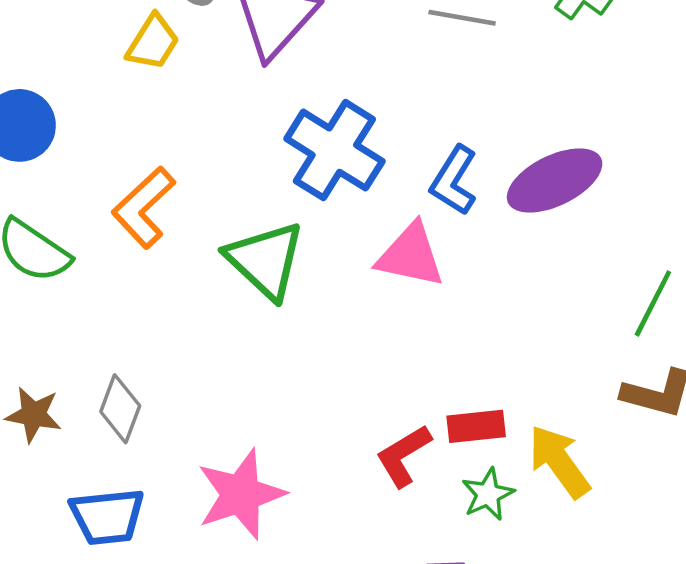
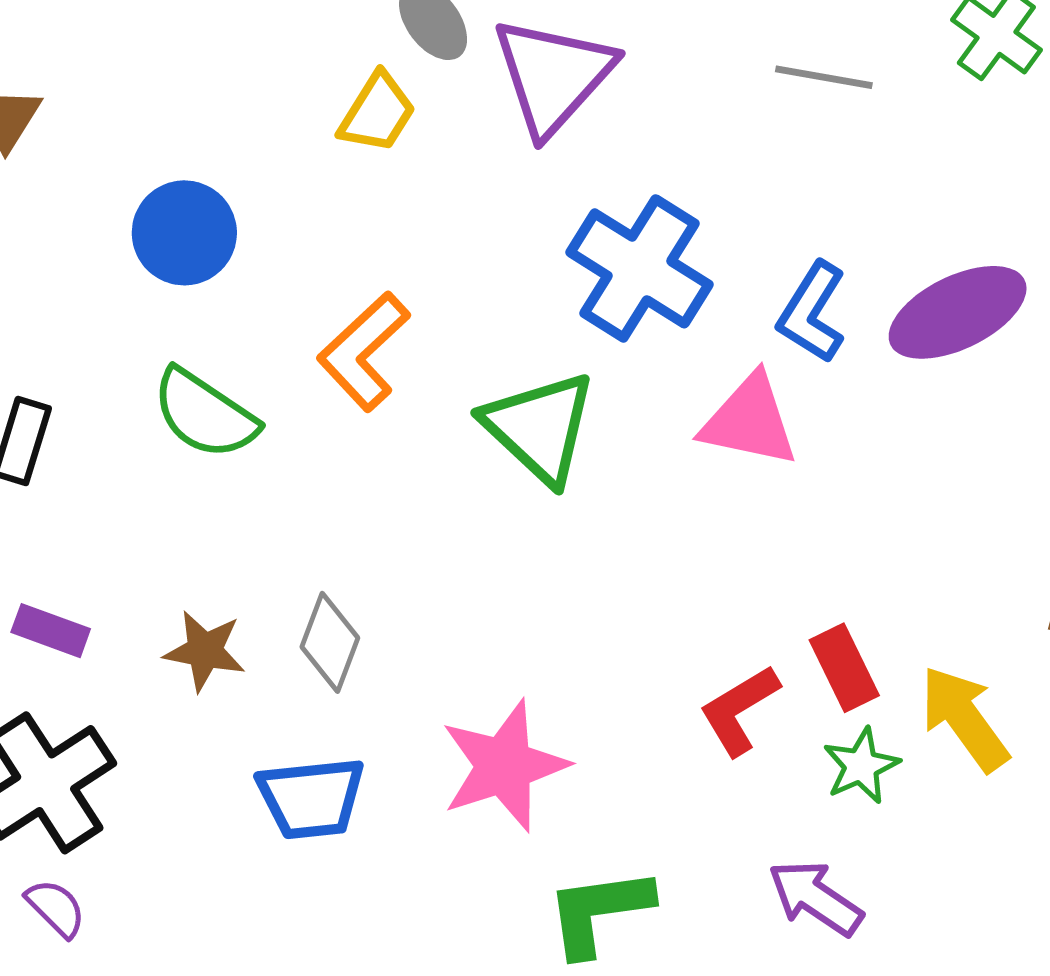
red rectangle: (476, 426) -> (844, 668), turned 70

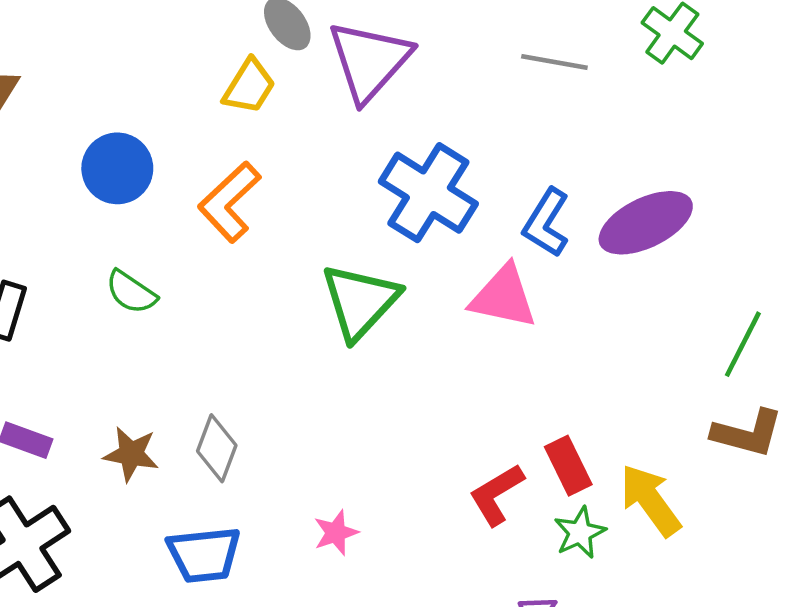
orange L-shape: (364, 351) -> (229, 202), moved
green semicircle: (205, 414) -> (131, 292), size x0.7
green triangle: (540, 427) -> (360, 301), turned 30
pink star: (504, 766) -> (336, 533), size x0.5

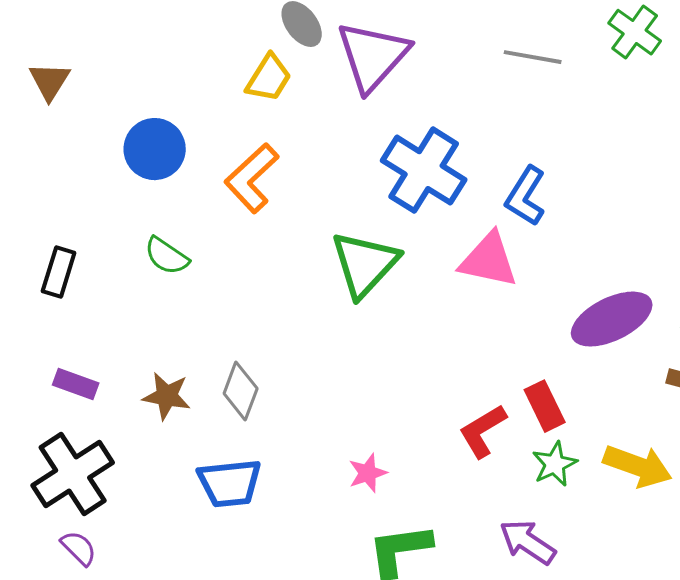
purple ellipse: (646, 223) -> (612, 319), moved
yellow arrow: (650, 500) -> (638, 466), moved, turned 146
pink star: (336, 533) -> (368, 473), moved

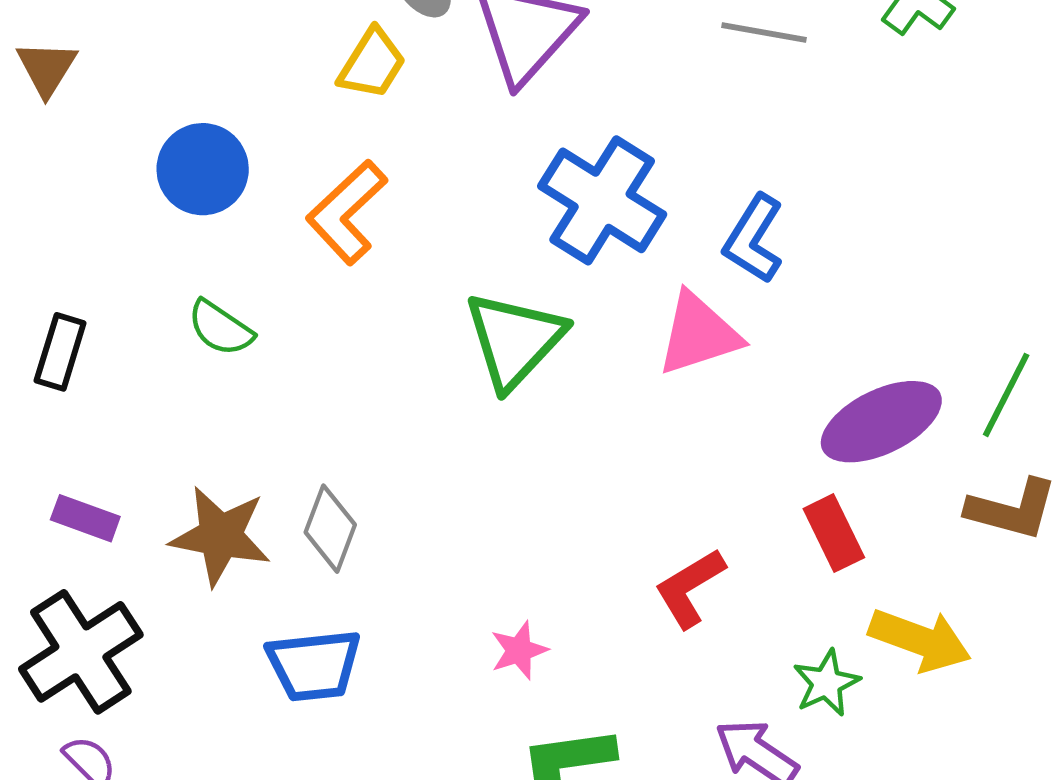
pink triangle: (489, 260) -> (699, 334), turned -30
brown star: (167, 396) -> (220, 536), size x1.4
red rectangle: (545, 406) -> (834, 533), moved
green star: (555, 464) -> (826, 683), moved

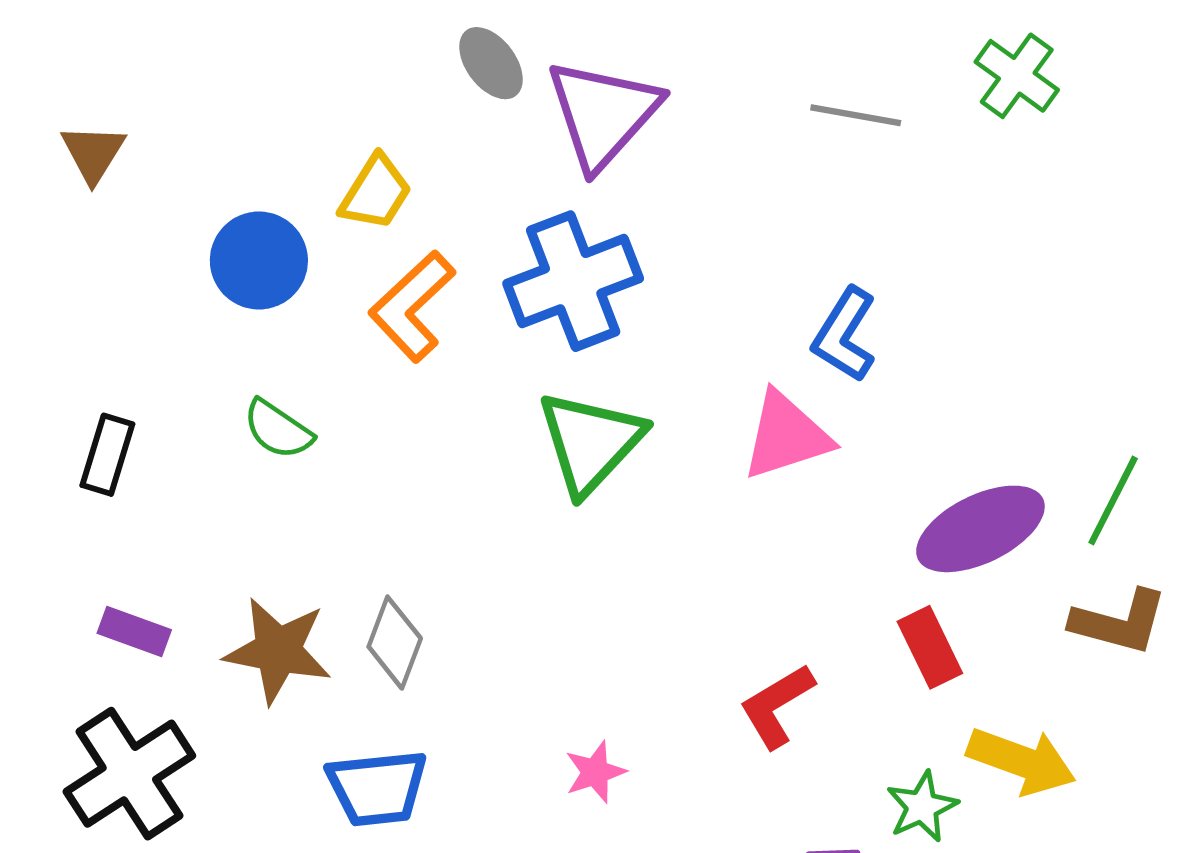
yellow trapezoid: (372, 64) -> (376, 193), moved
blue cross: (602, 200) -> (573, 281), moved, turned 37

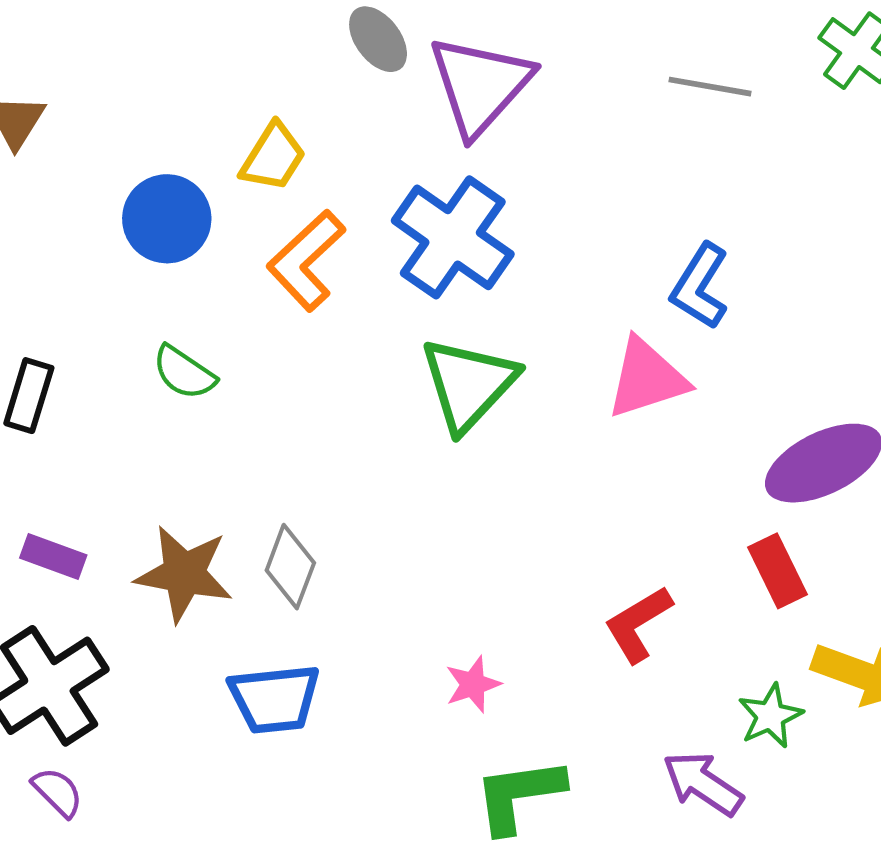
blue cross: (573, 281) -> (453, 237), turned -34

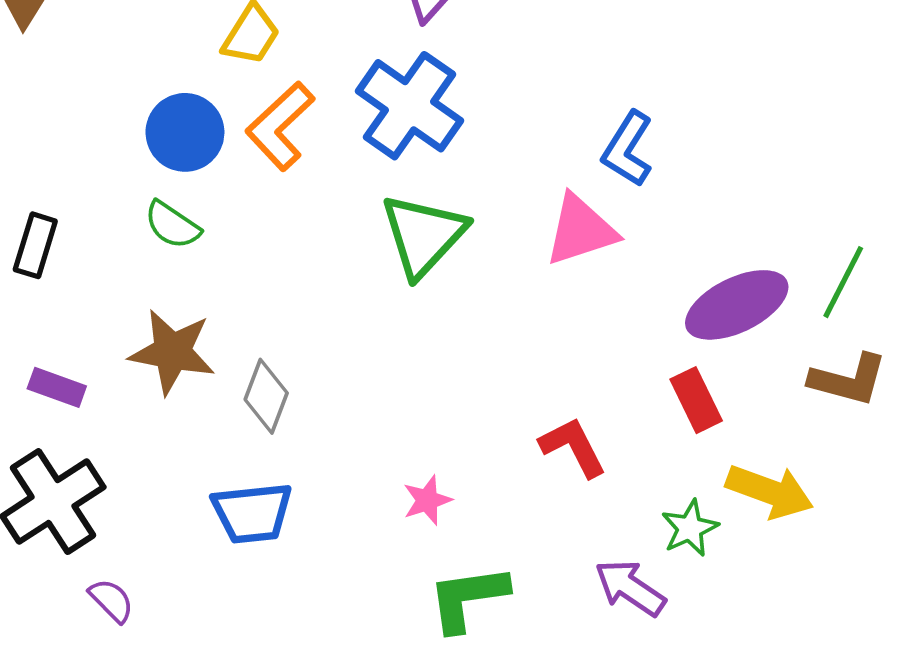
blue circle: (167, 219) -> (185, 132), moved
brown star: (184, 574) -> (172, 352), moved
red L-shape: (638, 624) -> (573, 447), turned 94
purple semicircle: (58, 792) -> (111, 600), moved

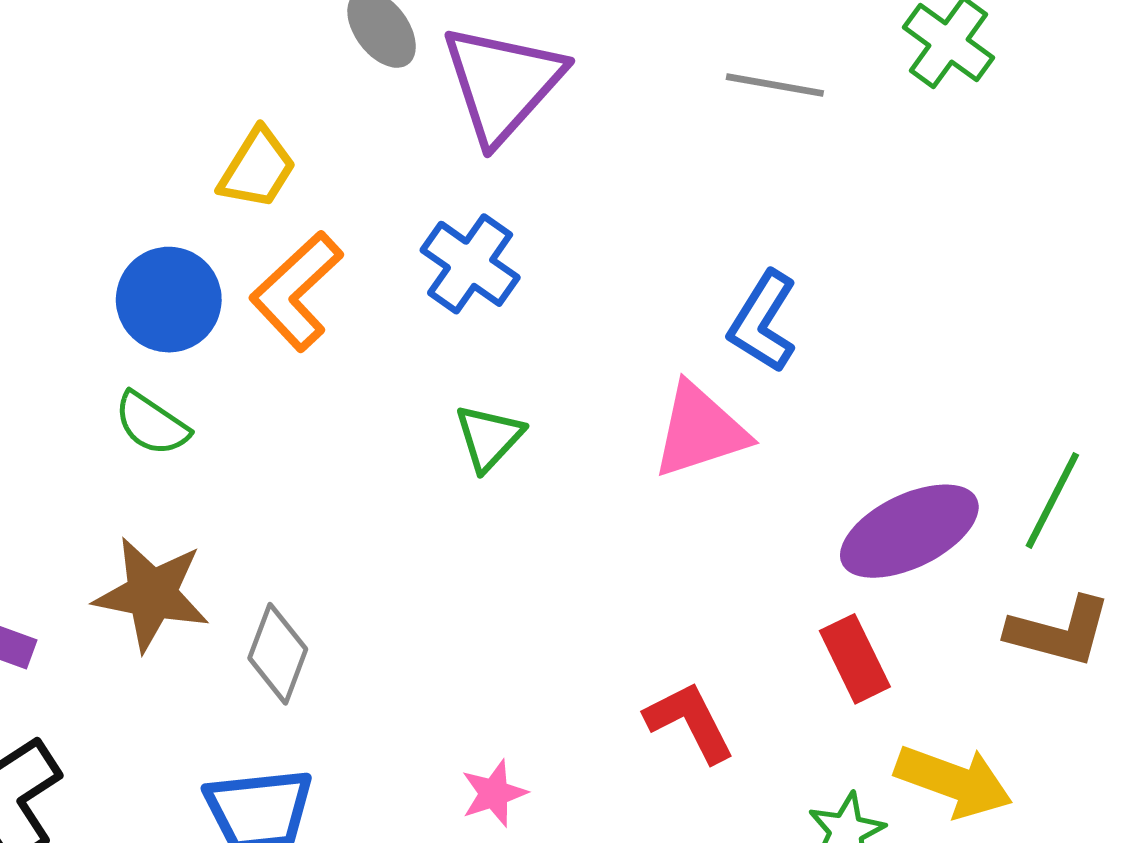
blue cross: (409, 106) -> (470, 264), size x0.7
green triangle: (423, 235) -> (489, 437), size x0.6

